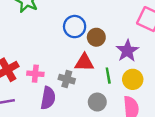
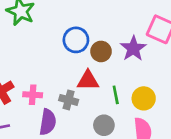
purple star: (127, 51) -> (133, 49), moved

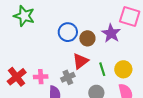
red triangle: (88, 81) -> (80, 61), turned -30
gray cross: (69, 100) -> (68, 77), turned -32

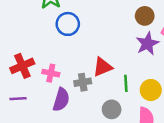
blue circle: (68, 32) -> (68, 24), moved
brown circle: (87, 38) -> (145, 16), moved

